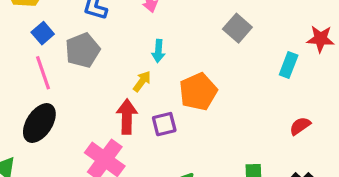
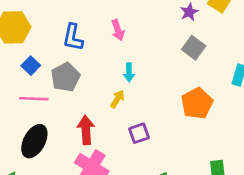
pink line: (43, 73) -> (34, 99), turned -64
orange pentagon: (198, 92) -> (197, 103), moved
red arrow: (127, 117) -> (86, 130), moved

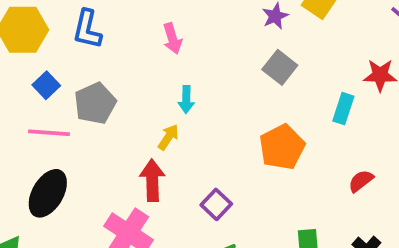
blue L-shape: (73, 37) -> (87, 29), moved
red arrow: (86, 130) -> (152, 180), moved
purple square: (139, 133) -> (216, 204), moved, turned -30

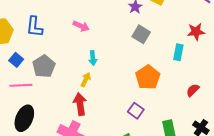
pink arrow: (172, 39) -> (81, 26), turned -42
purple square: (216, 204) -> (136, 111), moved

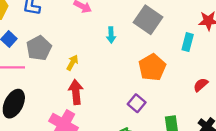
gray square: (141, 34) -> (148, 20), size x1.4
cyan arrow: (93, 58) -> (111, 35), moved
yellow arrow: (86, 80) -> (72, 63), moved

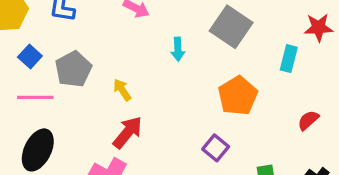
yellow arrow: (72, 63) -> (122, 90), turned -63
red arrow: (76, 92) -> (128, 132), turned 45

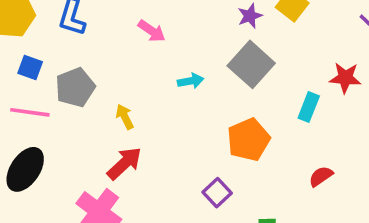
cyan arrow: (178, 49) -> (191, 81), turned -105
blue square: (30, 56) -> (30, 67), turned -30

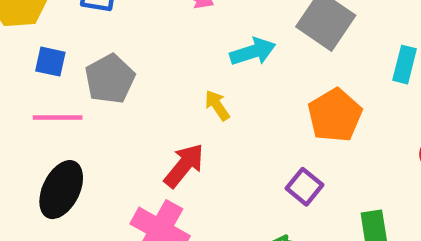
cyan arrow: (191, 81) -> (253, 52), size x1.4
yellow arrow: (125, 117) -> (217, 105), moved

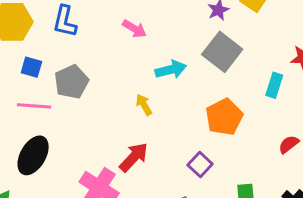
red arrow: (184, 166) -> (134, 157), moved

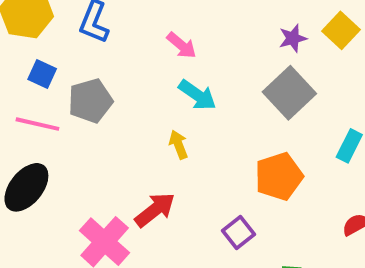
cyan arrow: (171, 70) -> (197, 95), moved, turned 40

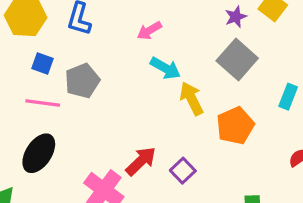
pink arrow: (182, 45) -> (149, 31), turned 115
yellow arrow: (178, 145) -> (191, 99), moved, size x1.5
purple square: (239, 233) -> (183, 171), moved

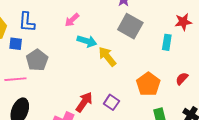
blue square: (43, 63) -> (16, 44), moved
orange pentagon: (235, 126) -> (148, 84), moved

